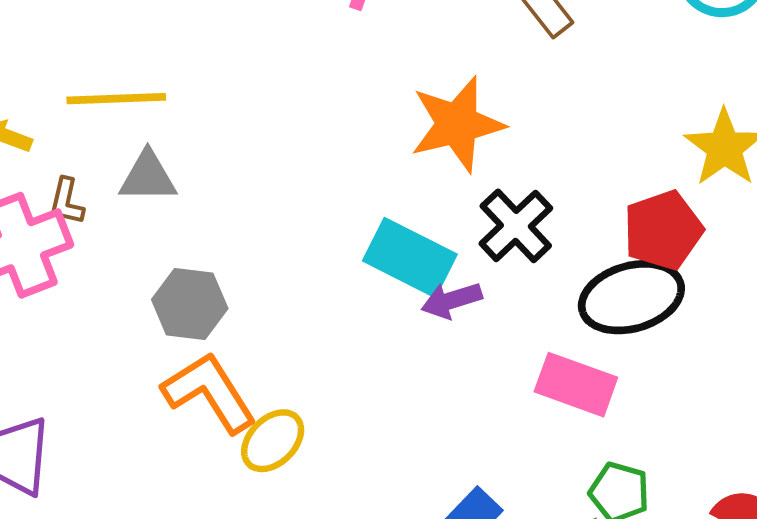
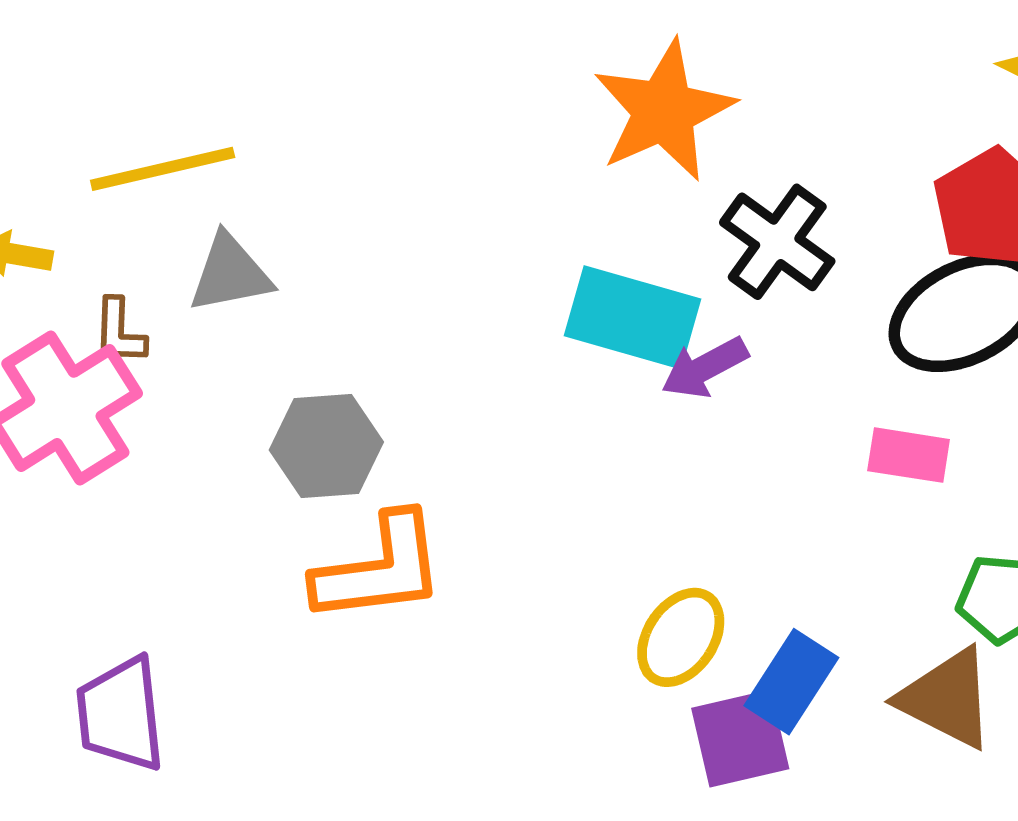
pink rectangle: (576, 385) -> (909, 455), size x0.7
orange L-shape: (209, 392) -> (379, 569), turned 126
yellow ellipse: (273, 441) -> (681, 637), moved

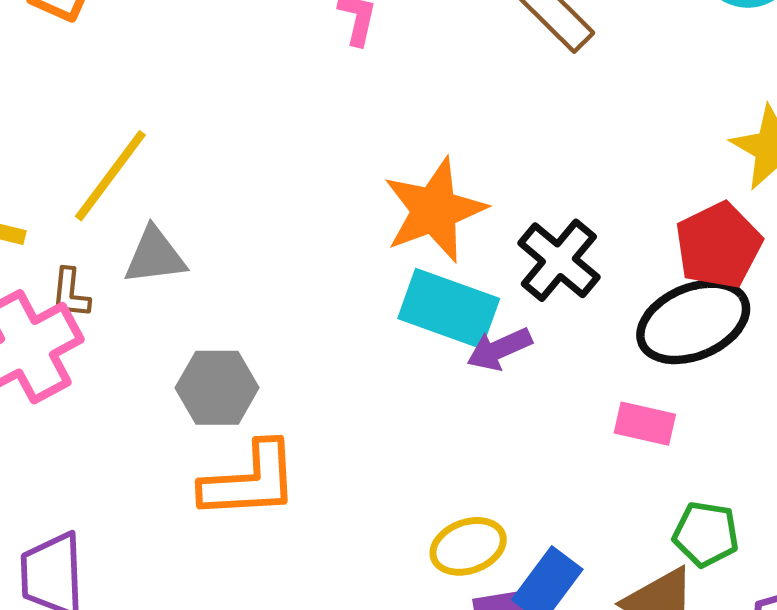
orange star: (664, 111) -> (434, 210), moved
yellow line: (163, 169) -> (110, 176), turned -44
yellow ellipse: (681, 637) -> (468, 546), turned 32

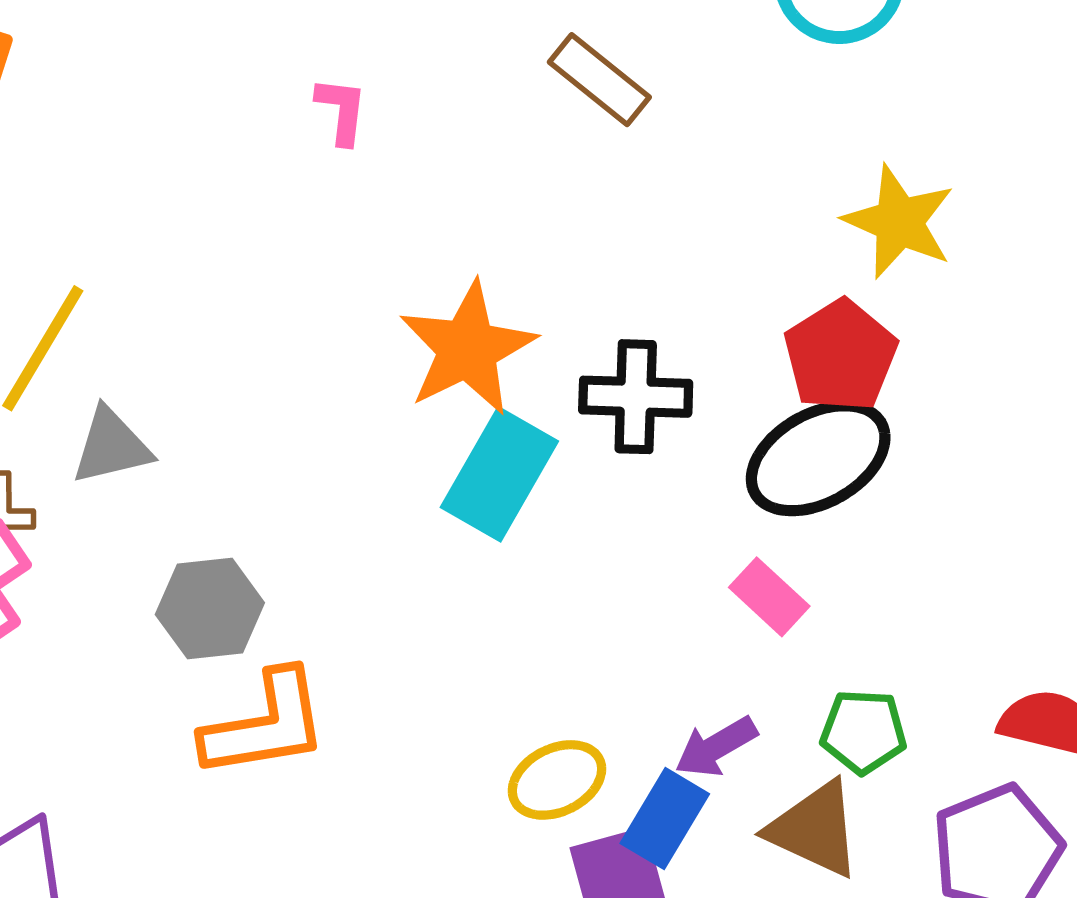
black cross: (559, 260) -> (636, 397), turned -32
cyan rectangle: (449, 308) -> (499, 474), turned -74
purple arrow: (499, 349) -> (716, 747), moved
pink rectangle: (645, 424) -> (769, 597), turned 36

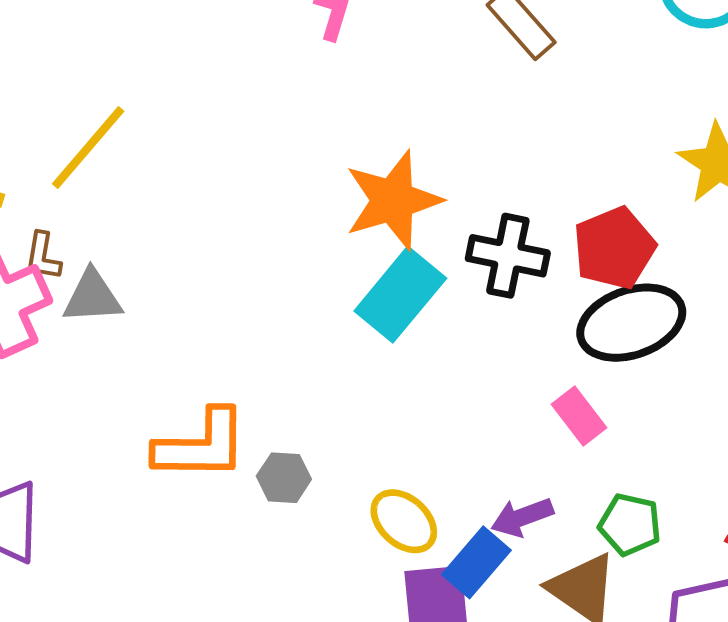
red pentagon: (840, 356) -> (614, 248), moved
gray triangle: (111, 446) -> (92, 297), moved
gray hexagon: (210, 609) -> (284, 478), moved, size x0.7
yellow ellipse: (557, 780) -> (404, 521), turned 58

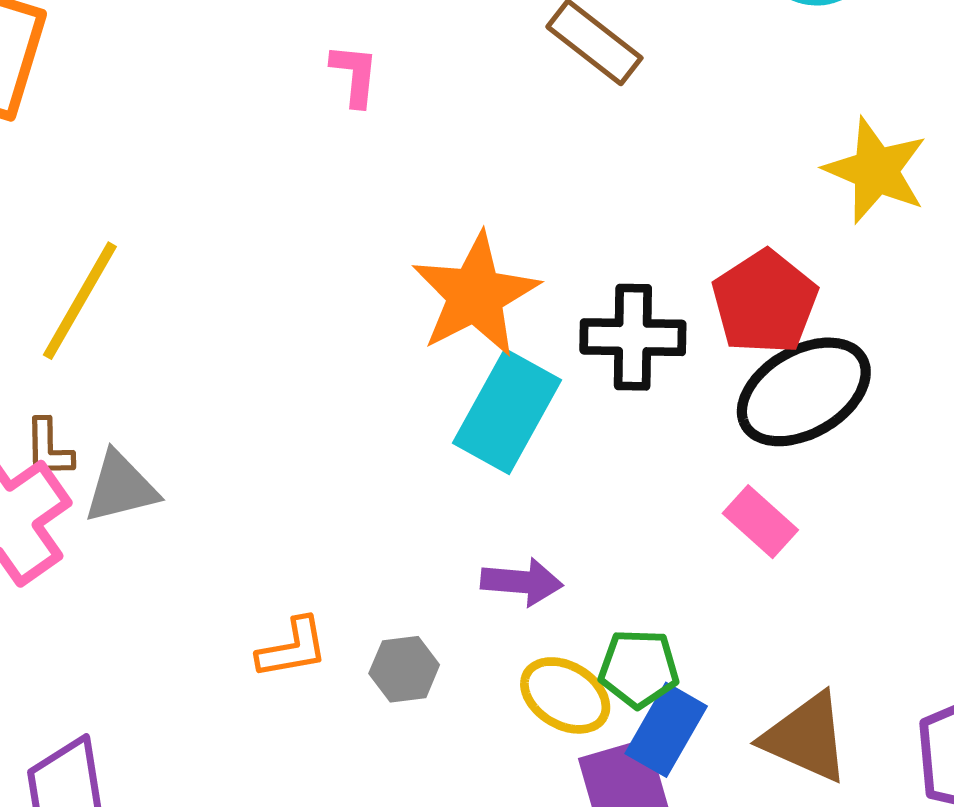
orange L-shape: (201, 445) -> (292, 648), size x0.6
purple arrow: (522, 517) -> (522, 582), moved, turned -144
green pentagon: (630, 525) -> (639, 668), moved

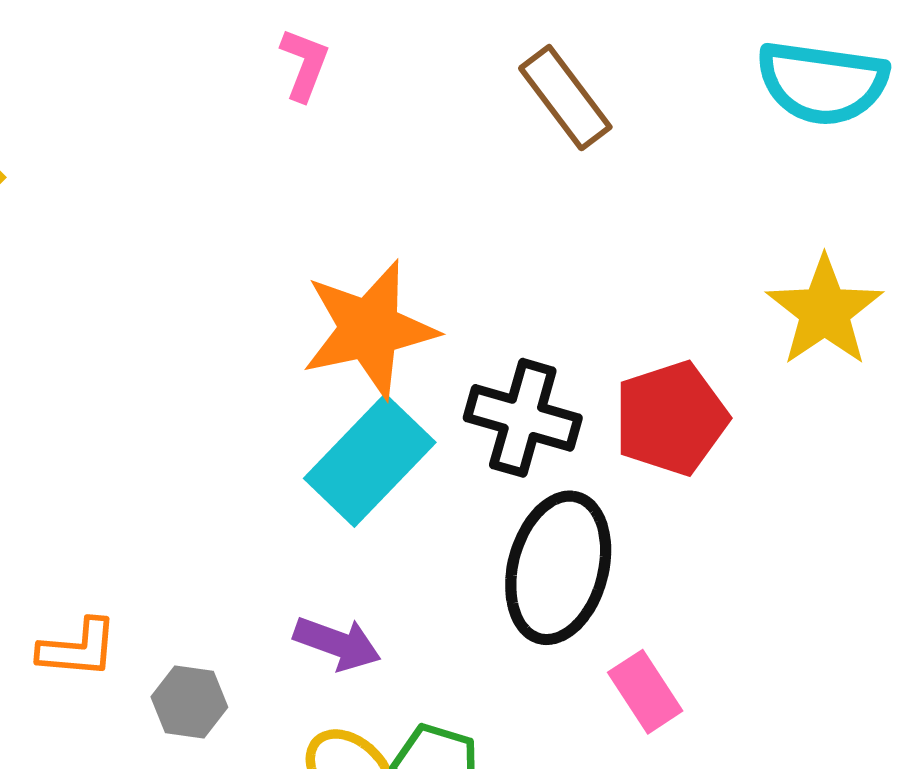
black ellipse: (804, 392) -> (558, 568), moved, turned -60
pink rectangle: (760, 522) -> (645, 692), moved

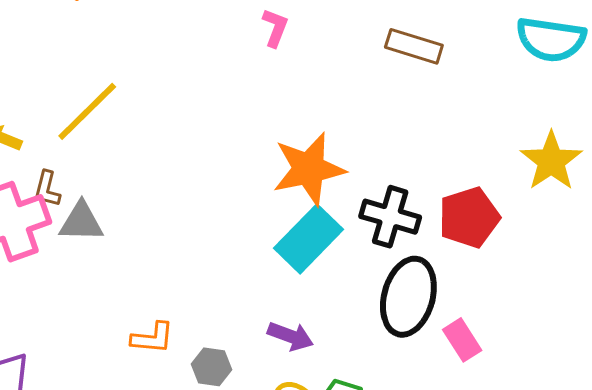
brown rectangle: (565, 98) -> (414, 46), turned -36
pink rectangle: (645, 692) -> (462, 340), moved

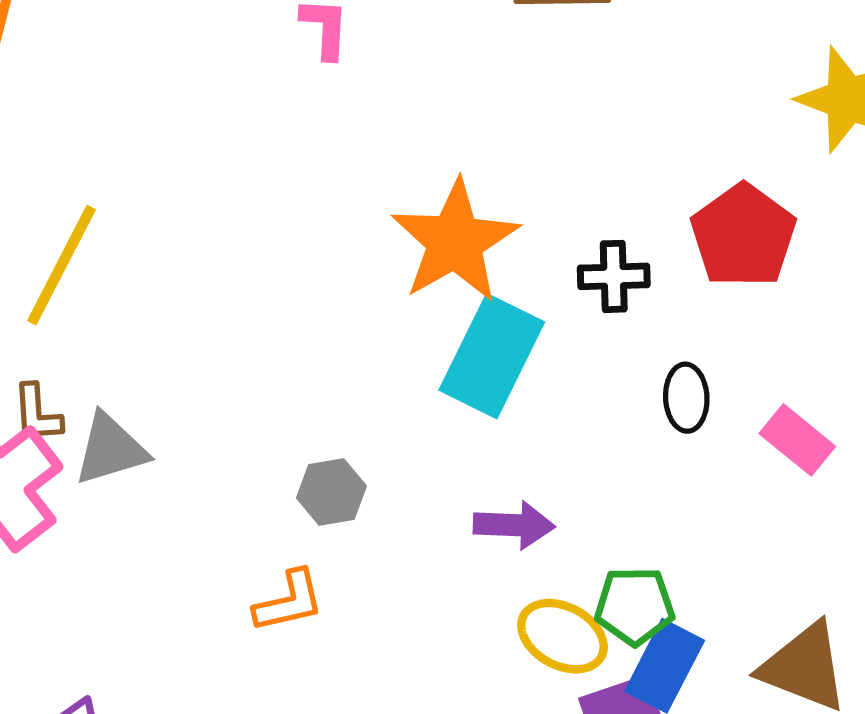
black cross: (390, 217) -> (614, 276), size x0.7
black ellipse: (408, 297) -> (686, 398), size x0.5
gray hexagon: (212, 367) -> (331, 492), moved

